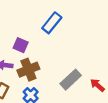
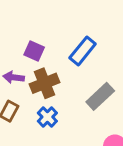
blue rectangle: (52, 23) -> (83, 51), moved

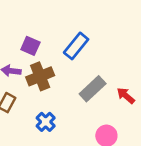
blue cross: (47, 117) -> (46, 122), moved

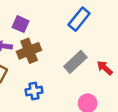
blue rectangle: (76, 46) -> (79, 19), moved
blue cross: (46, 122) -> (34, 91), turned 35

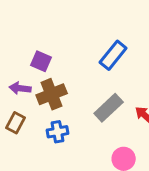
blue cross: (34, 91) -> (58, 132), moved

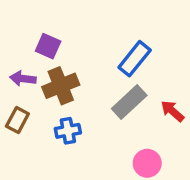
blue rectangle: (113, 55) -> (135, 59), moved

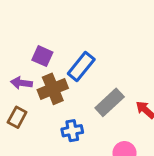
blue rectangle: (135, 59) -> (81, 67), moved
blue cross: (68, 131) -> (72, 131), moved

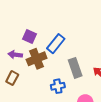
gray rectangle: (110, 102) -> (75, 68), turned -66
blue cross: (72, 131) -> (58, 86), moved

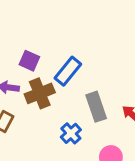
blue cross: (58, 86) -> (71, 133), turned -32

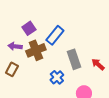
purple square: (29, 61) -> (29, 28), turned 32

